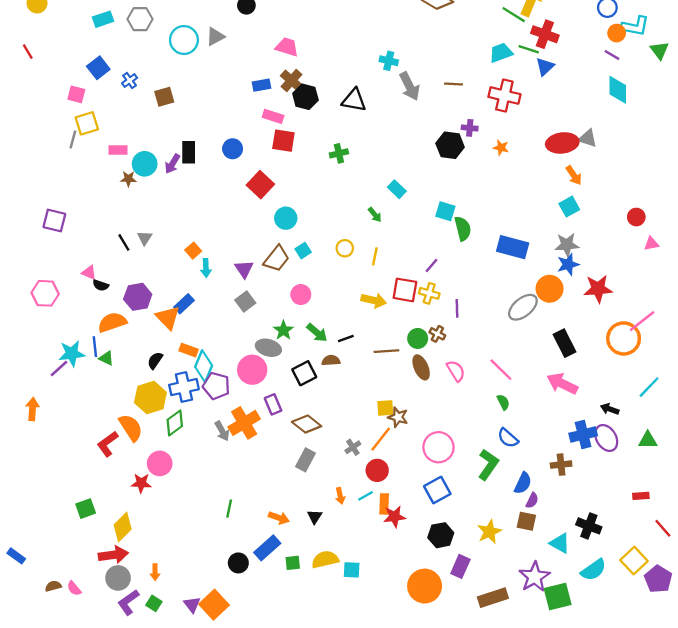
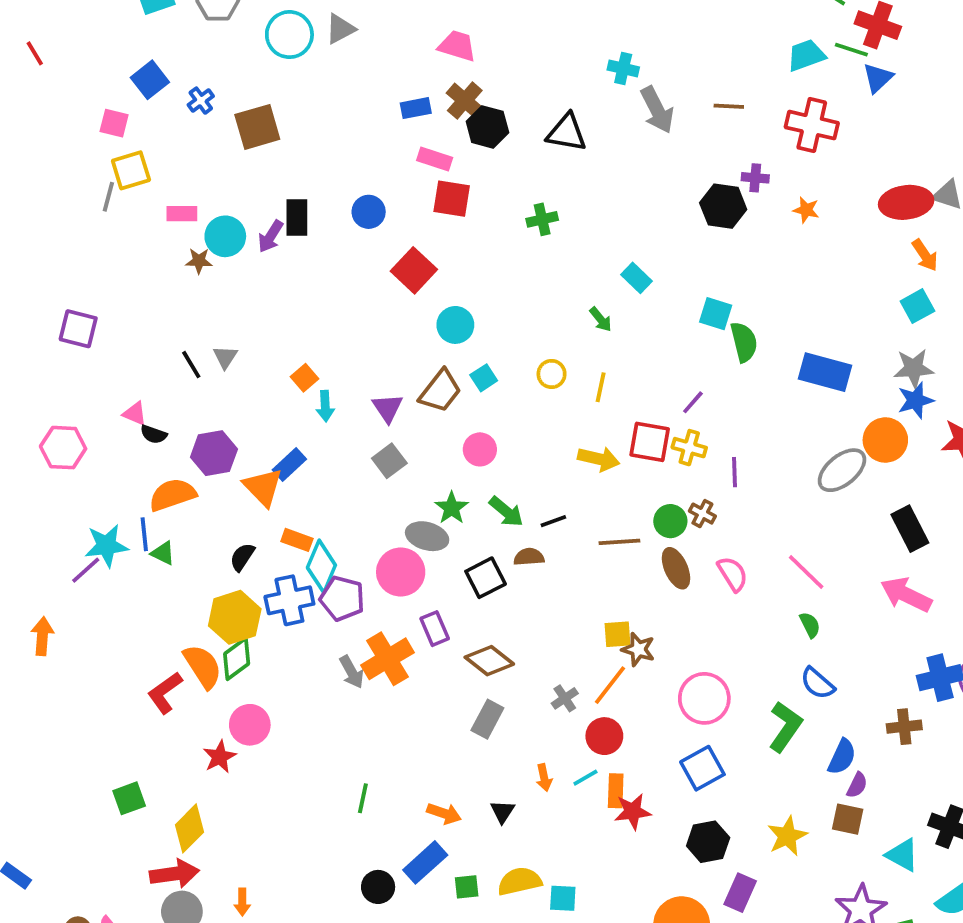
brown square: (164, 97) -> (257, 127), size x1.4
green diamond: (175, 423) -> (237, 659), moved
red star: (141, 483) -> (220, 757), turned -30

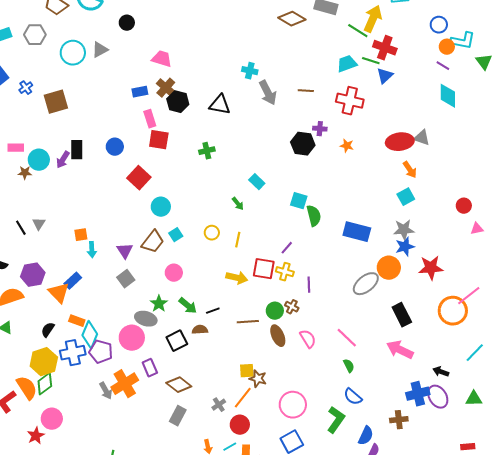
pink rectangle: (435, 159) -> (150, 119), turned 54
orange square: (304, 378) -> (81, 235), turned 32

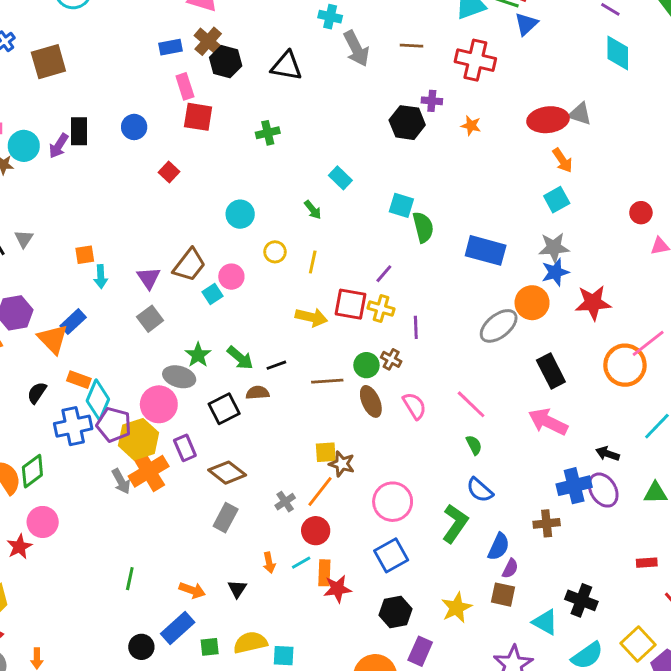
red square: (139, 178) -> (169, 172), size x0.6
cyan circle: (161, 207) -> (240, 214), moved
cyan square: (176, 235) -> (213, 294), moved
pink circle: (174, 273) -> (231, 277), moved
yellow hexagon: (44, 362) -> (138, 439), moved

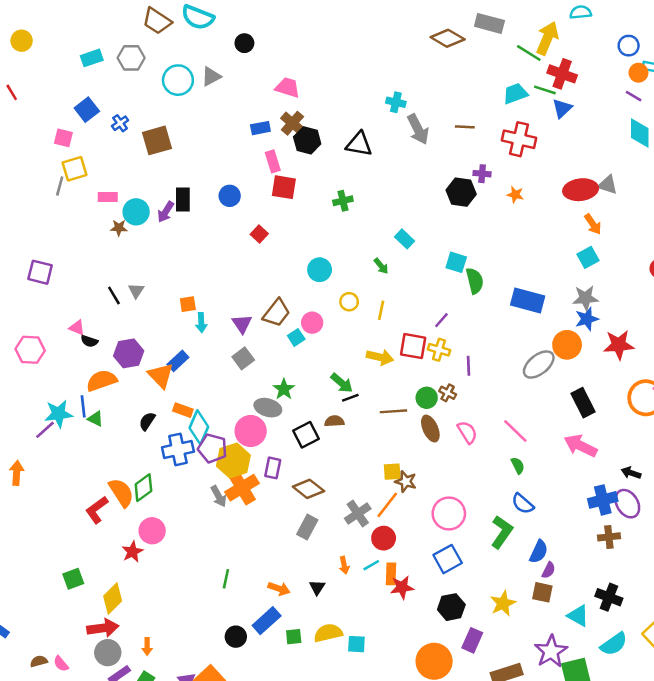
green arrow: (240, 358) -> (342, 383), moved
purple rectangle: (185, 448) -> (273, 468), turned 35
gray cross: (285, 502) -> (358, 513), size x1.5
brown cross: (547, 523) -> (609, 537), moved

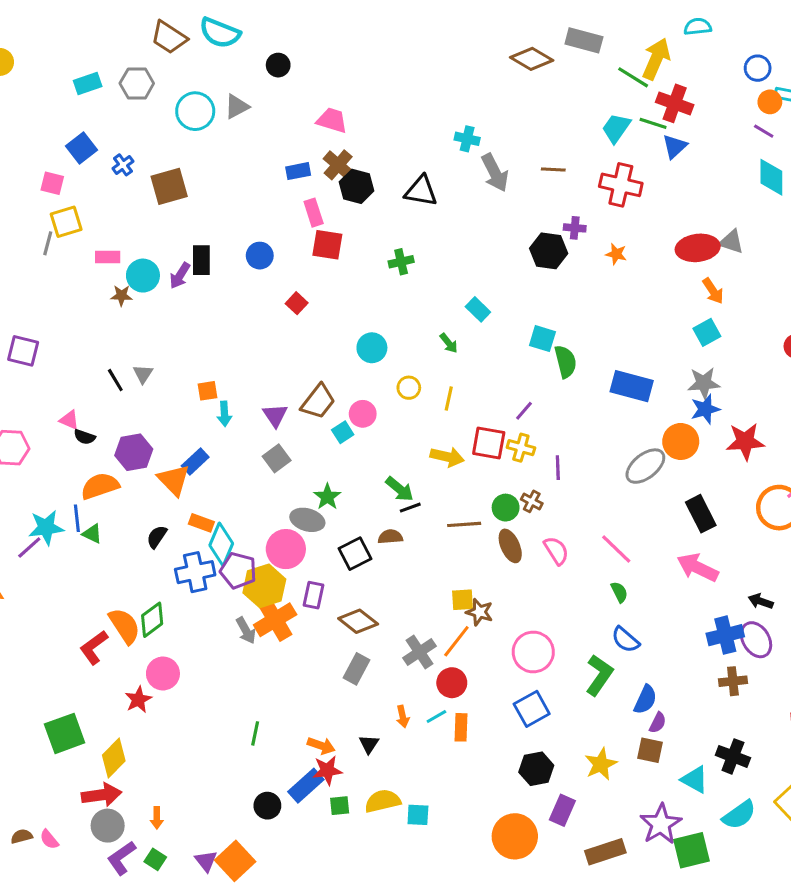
cyan trapezoid: (515, 94) -> (616, 128), turned -35
green square: (73, 579) -> (65, 733), size x1.5
red star: (402, 587) -> (327, 770), moved

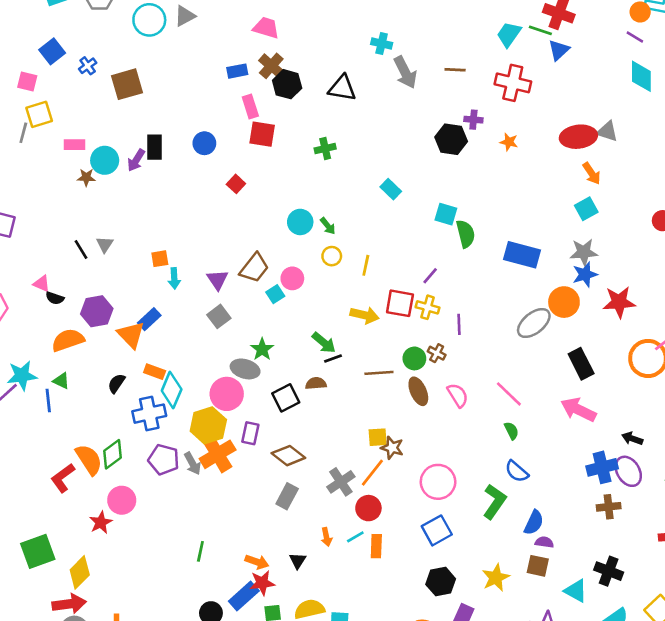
green arrow: (449, 343) -> (328, 226), moved
blue line: (77, 518) -> (48, 400), moved
purple pentagon: (238, 571) -> (164, 460), moved
purple semicircle: (658, 723) -> (544, 542), turned -108

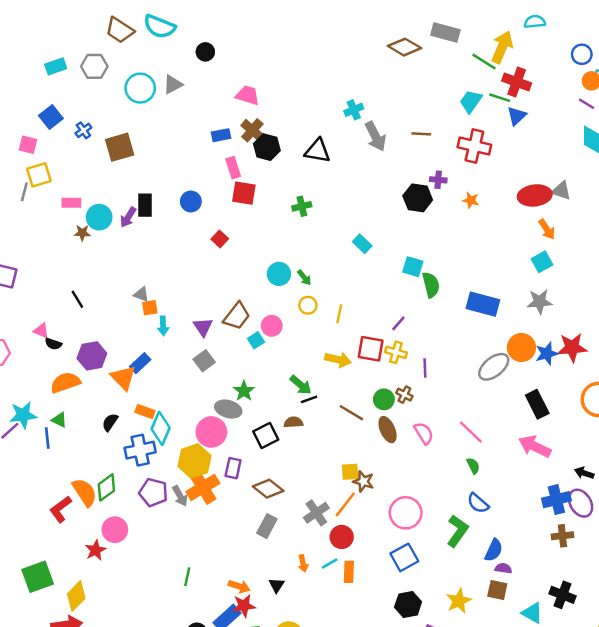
cyan cross: (382, 43) -> (354, 110), turned -36
gray triangle: (105, 244) -> (141, 294), moved, turned -42
blue star: (585, 274) -> (547, 354), moved
brown line: (379, 373) -> (351, 413), turned 35

